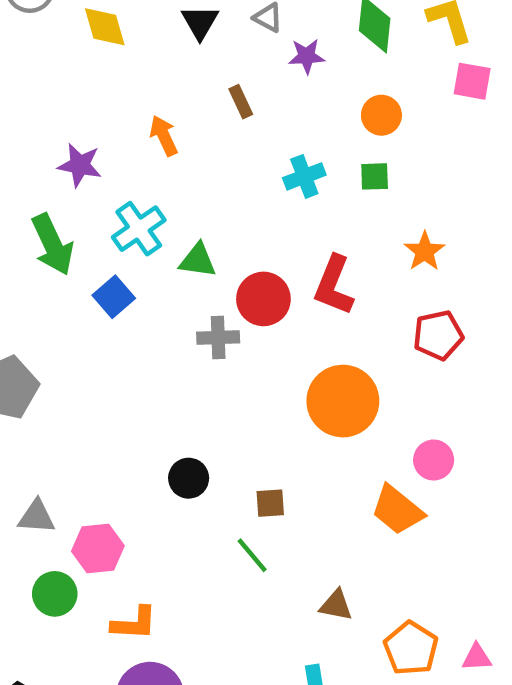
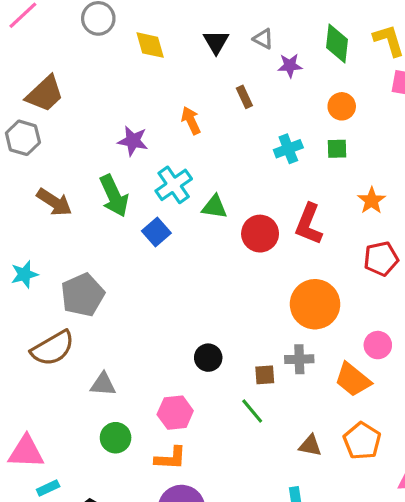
gray cross: (218, 338) -> (299, 359), moved
pink hexagon: (98, 548) -> (175, 413), moved
orange pentagon: (411, 648) -> (362, 441), moved

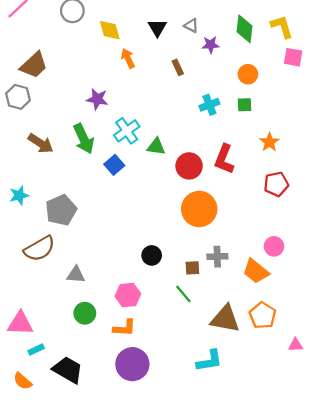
orange arrow: (191, 120) -> (128, 58), moved
orange circle: (315, 304) -> (199, 209), moved
brown triangle: (310, 446) -> (225, 319), size x1.8

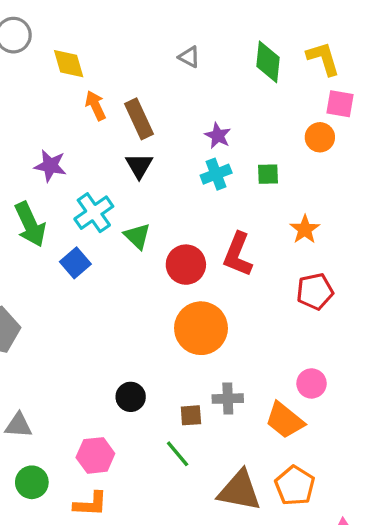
black triangle: (157, 28) -> (139, 166), moved
purple star: (211, 45) -> (218, 136), moved, turned 30
brown rectangle: (178, 67) -> (139, 119), moved, size x1.6
orange circle: (248, 74) -> (320, 137), moved
green triangle: (156, 147) -> (137, 236), turned 36

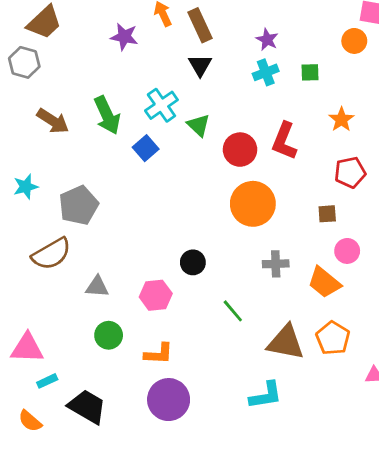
purple star: (50, 166) -> (124, 37), moved
brown square: (191, 415) -> (327, 214), moved
pink hexagon: (95, 455) -> (156, 295), moved

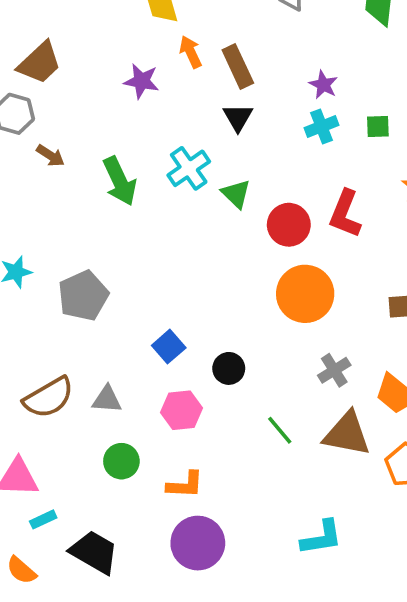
brown arrow: (53, 121) -> (51, 156), moved, size x0.7
blue square: (146, 148) -> (169, 347), moved
brown semicircle: (51, 254) -> (49, 398), moved
gray cross: (276, 264) -> (334, 370), turned -30
brown triangle: (286, 342) -> (347, 434), moved

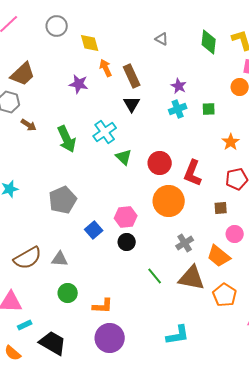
green triangle: (236, 194) -> (124, 157), moved
red L-shape: (345, 214) -> (193, 173), moved
gray pentagon: (83, 296) -> (63, 200), moved
pink hexagon: (181, 410) -> (126, 217), moved

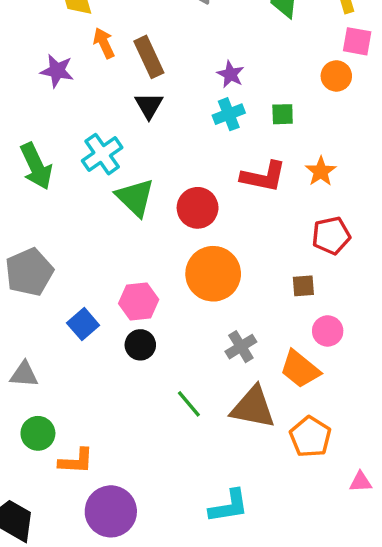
green triangle: (124, 157) -> (135, 197), size x1.4
red L-shape: (193, 173) -> (263, 177), moved, turned -100
orange L-shape: (103, 306) -> (76, 461), moved

